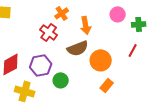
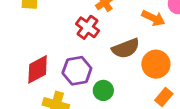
orange arrow: (86, 25) -> (153, 18), moved, turned -54

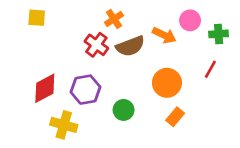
brown semicircle: (126, 48) -> (130, 46), moved
green circle: (103, 90) -> (124, 110), moved

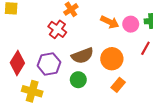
pink circle: (190, 20) -> (131, 24), moved
brown semicircle: (130, 46) -> (82, 56), moved
red diamond: (45, 88) -> (17, 63), turned -30

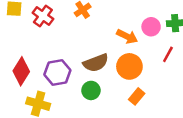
orange arrow: (110, 22) -> (127, 36), moved
red cross: (57, 29) -> (43, 16), moved

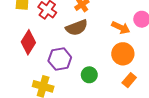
brown semicircle: (96, 63) -> (77, 28), moved
red diamond: (21, 71) -> (28, 42), moved

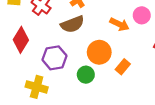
orange circle: (123, 54) -> (99, 52), moved
orange rectangle: (129, 80) -> (123, 67), moved

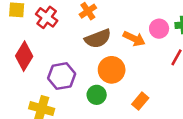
brown semicircle: (72, 24) -> (98, 39), moved
orange rectangle: (123, 67) -> (140, 101), moved

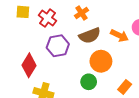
red diamond: (24, 56) -> (29, 65), moved
purple hexagon: (62, 76) -> (58, 46), moved

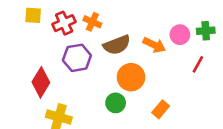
orange cross: (81, 13) -> (92, 22), moved, turned -32
red cross: (48, 18) -> (64, 23), turned 30

